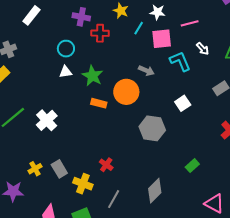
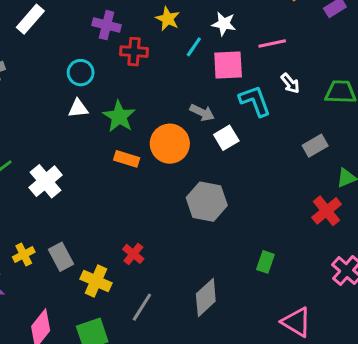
white square: (183, 103) -> (226, 138), moved
green rectangle: (192, 166) -> (265, 262), turned -32

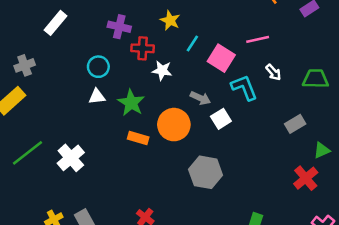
white star: (224, 24) -> (162, 70), moved
pink square: (228, 65) -> (221, 58), turned 36

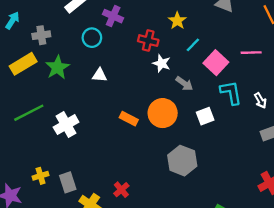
purple cross: (119, 27) -> (113, 16), moved
cyan circle: (98, 67) -> (92, 38), moved
white arrow: (273, 72) -> (260, 100), moved
gray arrow: (200, 98) -> (184, 83), moved
green star: (131, 103) -> (57, 67), moved

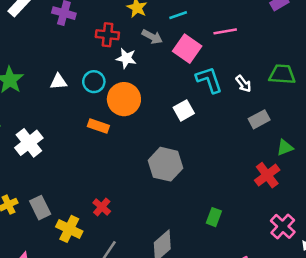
cyan circle: (92, 38) -> (94, 82), moved
cyan line: (193, 45) -> (178, 15), moved, turned 35
gray arrow: (184, 83) -> (152, 37), moved
orange circle: (163, 113) -> (124, 99), moved

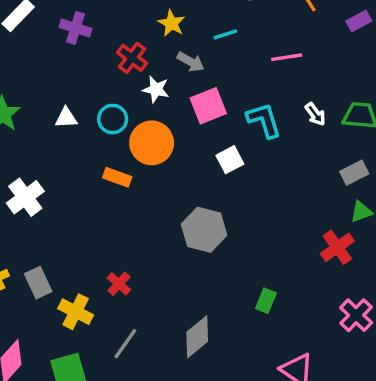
red cross: (107, 35) -> (132, 58), turned 30
pink square: (187, 49) -> (208, 106), moved, turned 32
white arrow: (243, 84) -> (315, 114), moved
gray rectangle: (259, 119) -> (354, 173), moved

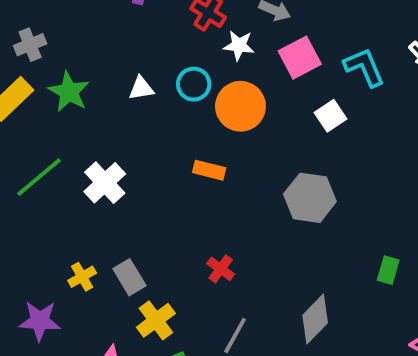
orange rectangle: (117, 177) -> (209, 170), moved
yellow cross: (76, 312) -> (156, 320), moved, turned 32

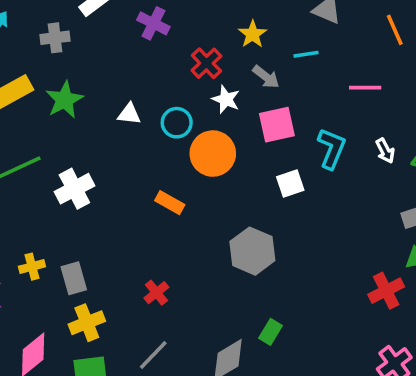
gray cross: (30, 45) -> (55, 38), moved
cyan L-shape: (364, 67) -> (332, 149), turned 30
green rectangle: (388, 270) -> (270, 332), moved

